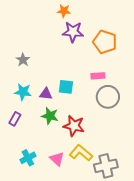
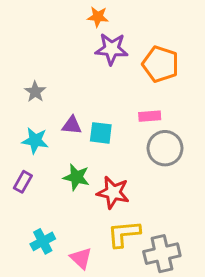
purple triangle: (46, 94) -> (72, 125), moved
yellow L-shape: (81, 153) -> (124, 234), turned -45
pink triangle: (57, 159) -> (81, 258), moved

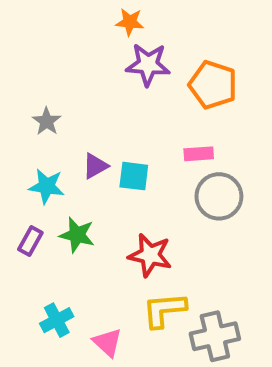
purple triangle: (72, 125) -> (95, 166), turned -35
green star: (76, 177) -> (77, 235), moved

